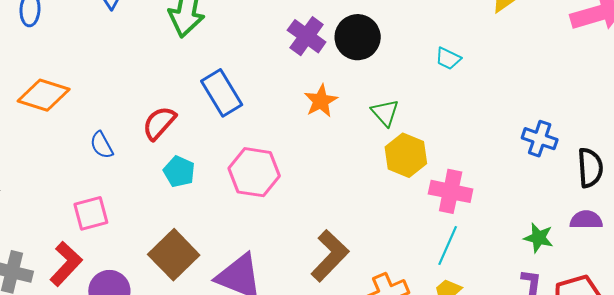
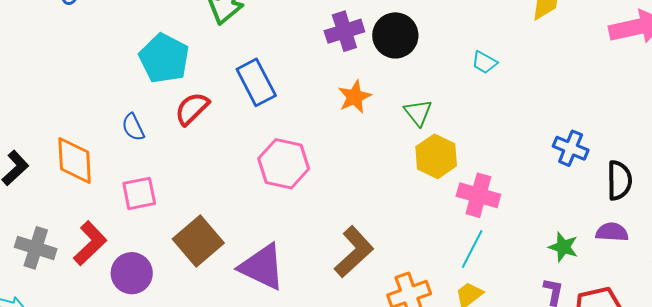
purple cross: (307, 36) -> (344, 31), turned 33
orange diamond: (44, 95) -> (75, 161), moved, turned 66
cyan pentagon: (179, 172) -> (164, 58), moved, size x1.6
pink square: (91, 213) -> (139, 193), moved

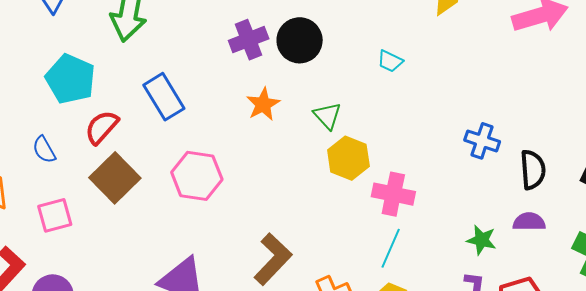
brown square: (198, 241) -> (115, 178), moved

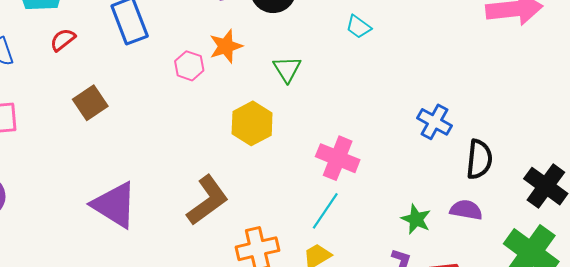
red semicircle: (102, 127) -> (63, 40), size x0.7
yellow hexagon: (348, 158) -> (252, 123), moved
pink hexagon: (197, 176) -> (189, 66), moved, size x0.6
brown square: (115, 178) -> (90, 103), moved, size x0.7

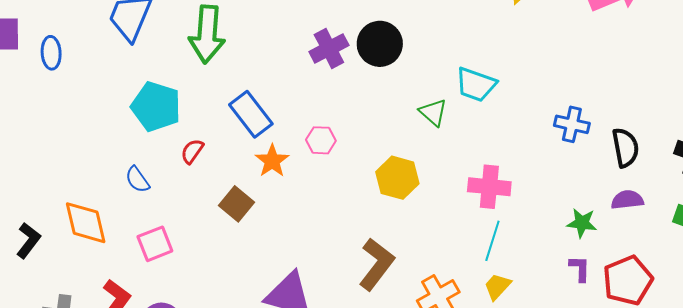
cyan trapezoid: (358, 27) -> (476, 85), moved, size x1.6
orange star: (226, 46) -> (272, 161), moved
green triangle: (287, 69) -> (433, 112), moved

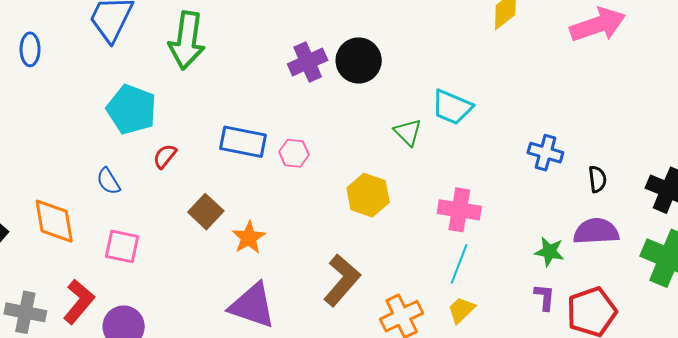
blue rectangle: (251, 114) -> (243, 142), moved, turned -45
black semicircle: (625, 148) -> (597, 179), size x0.7
orange star: (272, 161) -> (249, 238), moved
purple semicircle: (627, 200) -> (596, 231), size x1.4
pink square: (155, 244) -> (122, 246), turned 30

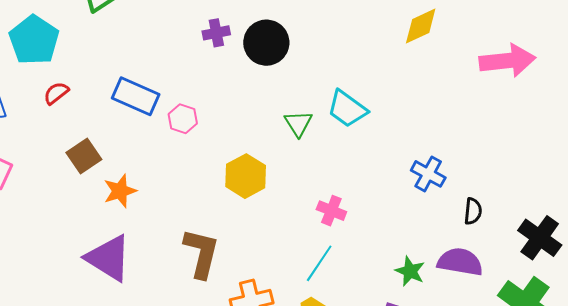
purple cross: (308, 62) -> (216, 33), size x0.7
pink cross: (459, 210) -> (331, 211), size x0.7
brown L-shape: (342, 280) -> (201, 253), turned -40

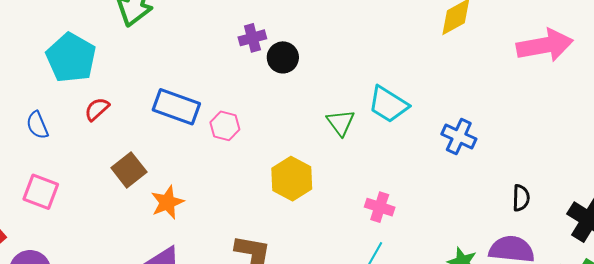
black circle: (266, 43) -> (283, 57), moved, size x0.7
blue cross: (428, 174) -> (459, 136), moved

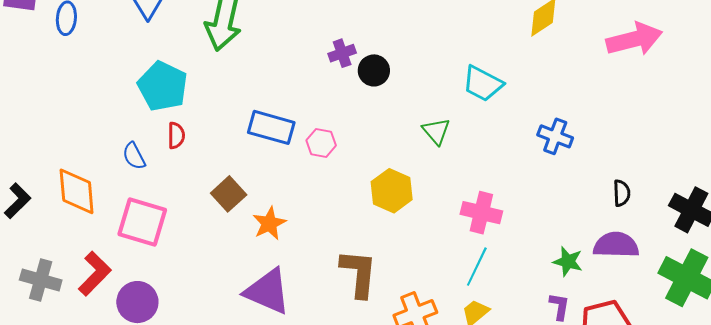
cyan trapezoid: (388, 104) -> (483, 84), moved
red semicircle: (97, 109) -> (176, 135), moved, turned 136
pink square: (41, 192) -> (142, 222), size x1.4
pink cross: (380, 207) -> (481, 213), size x1.4

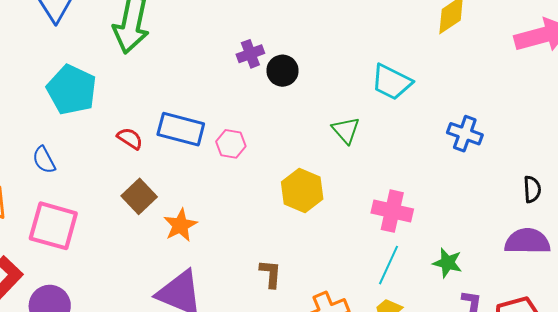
red semicircle: (176, 135) -> (130, 138), moved, turned -56
green star: (568, 262) -> (448, 263), moved
brown L-shape: (359, 273) -> (271, 274), size x0.6

